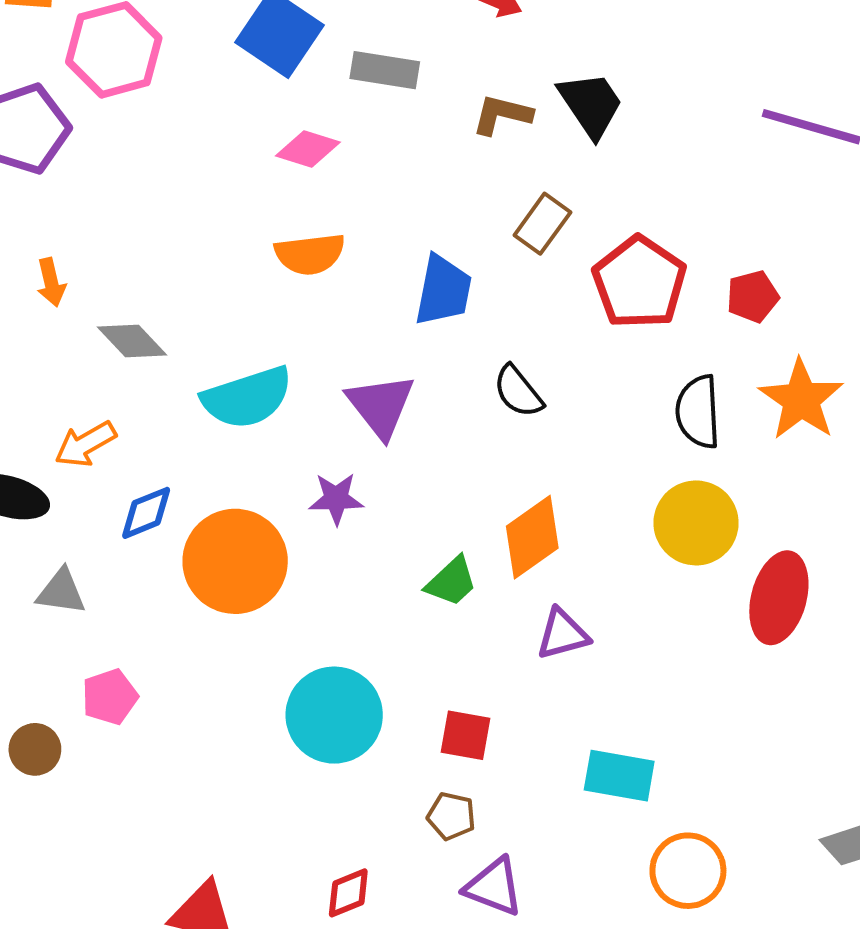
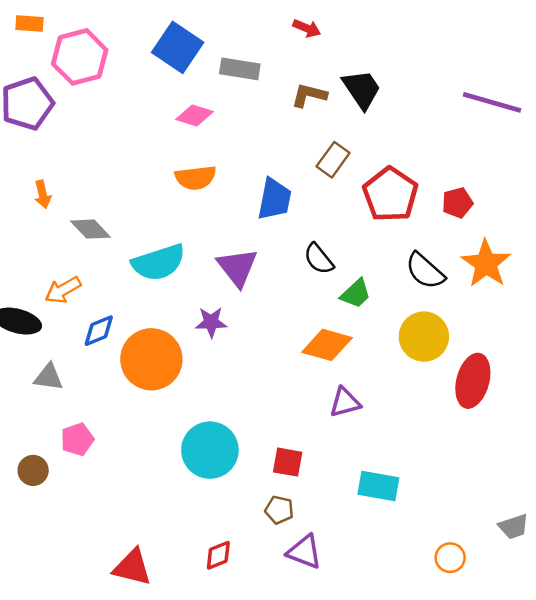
black semicircle: (698, 412) -> (425, 271), turned -45
orange diamond: (532, 537) -> (327, 345), turned 51
green trapezoid: (451, 582) -> (356, 294), moved
orange circle: (688, 871) -> (450, 558), moved, size x0.7

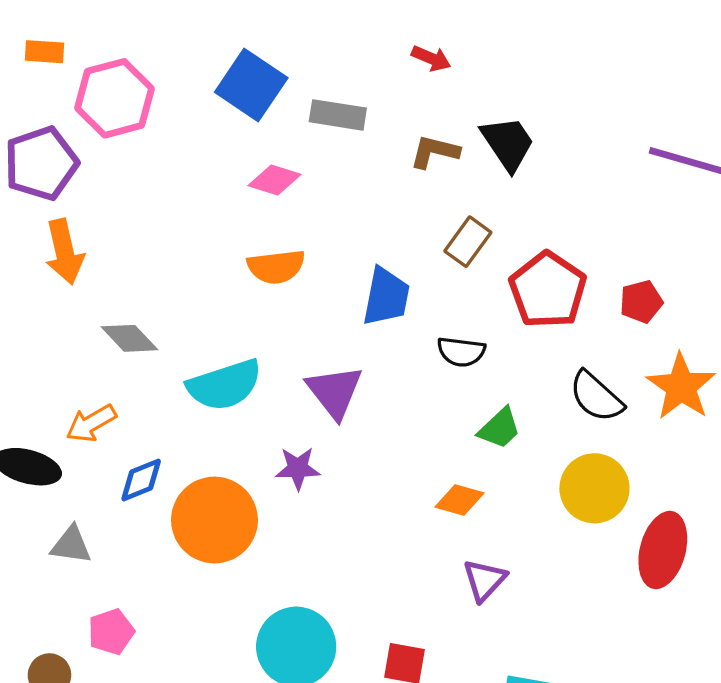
orange arrow: (43, 194) -> (64, 252), moved, size x1.6
black semicircle: (319, 259) -> (461, 352), moved, turned -44
orange diamond: (327, 345) -> (459, 500), size x0.7
purple triangle: (345, 402) -> (484, 580), turned -32

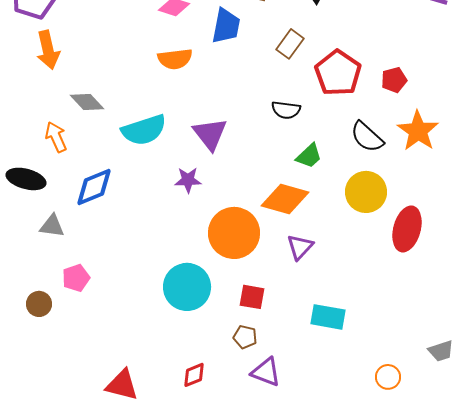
blue trapezoid: (386, 297) -> (226, 26), moved
orange arrow: (91, 423) -> (56, 137), moved, turned 96
blue diamond: (141, 480) -> (94, 187), size x1.4
orange diamond: (459, 500) -> (285, 199), size x1.6
orange circle: (214, 520) -> (234, 233), moved

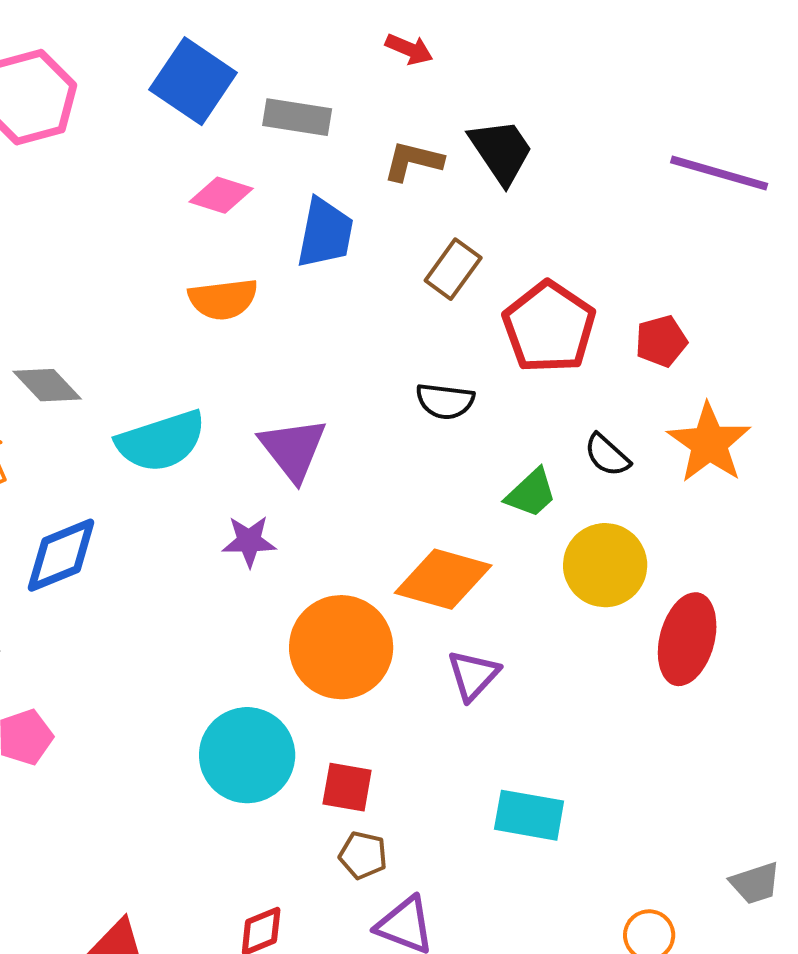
black semicircle: (367, 137) -> (607, 455), size x0.7
green trapezoid: (309, 156) -> (531, 493), moved
red square: (252, 297) -> (347, 787), moved

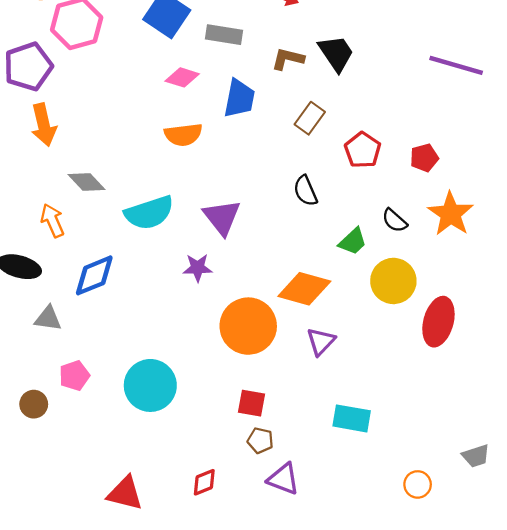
red pentagon: (549, 327) -> (363, 150), size x0.7
black semicircle: (445, 401) -> (305, 191), turned 60
cyan circle: (247, 755) -> (150, 385), moved

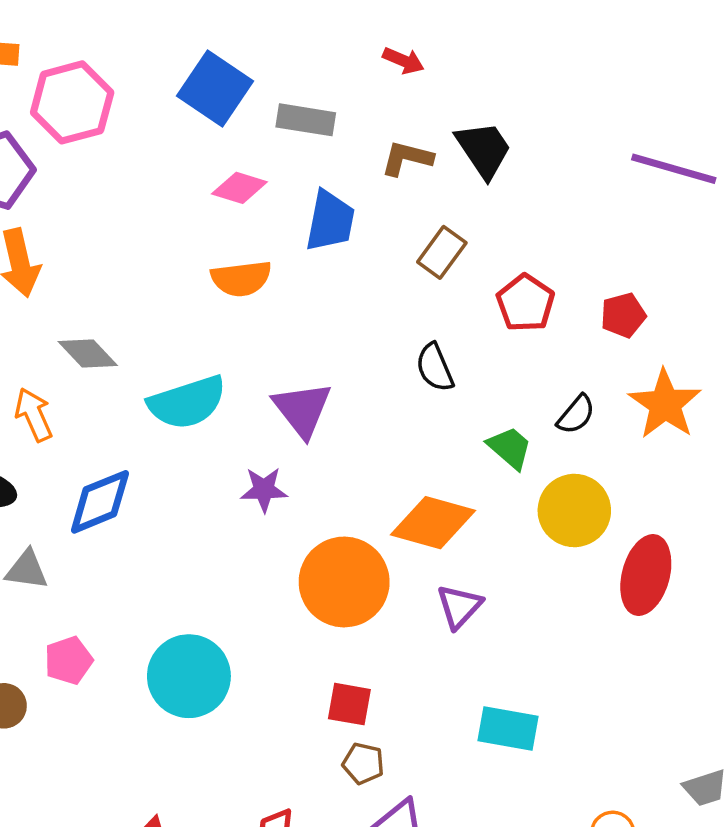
black semicircle: (394, 220) -> (576, 415), turned -92
green trapezoid: (353, 241) -> (510, 448), turned -96

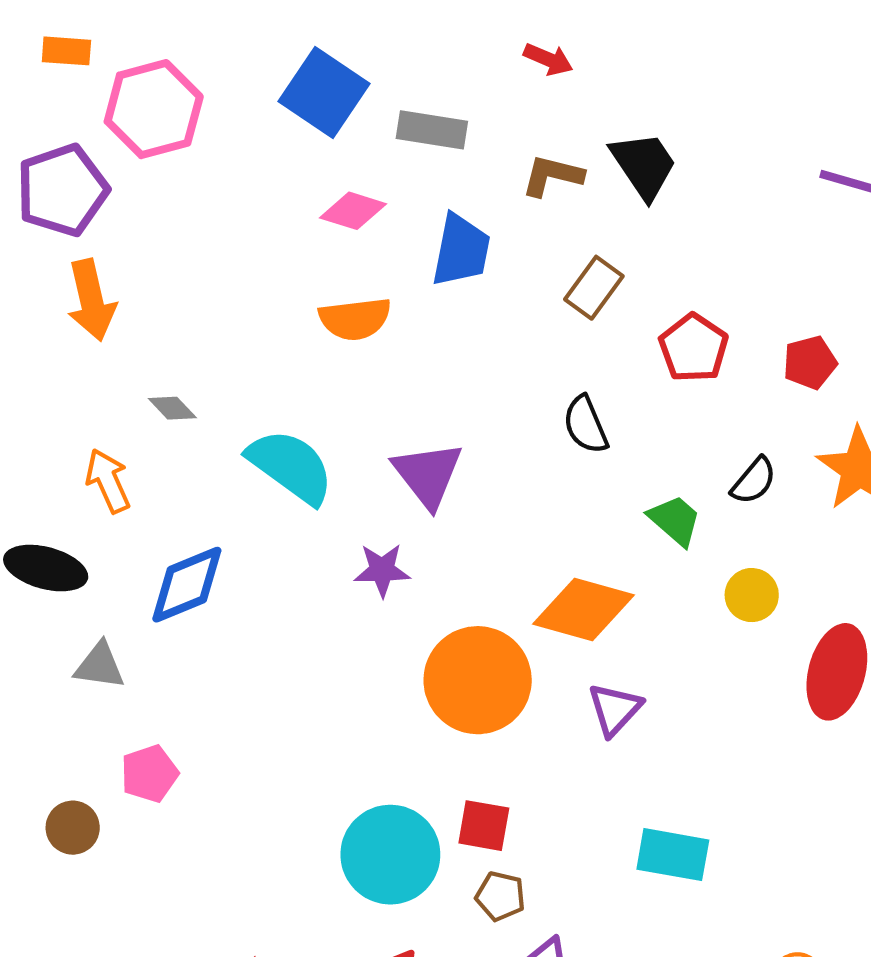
gray diamond: (88, 354) -> (172, 408), size x0.7
cyan semicircle: (187, 402) -> (291, 466), turned -126
yellow circle: (574, 510) -> (752, 595), size x0.6
cyan circle: (189, 676) -> (390, 855), moved

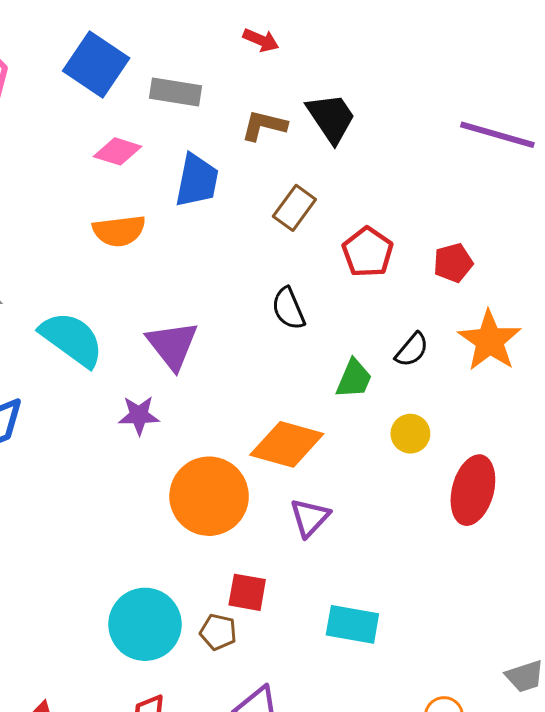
green trapezoid: (675, 520) -> (354, 379), turned 72
red square: (484, 826) -> (247, 592), moved
brown pentagon: (500, 896) -> (218, 632), moved

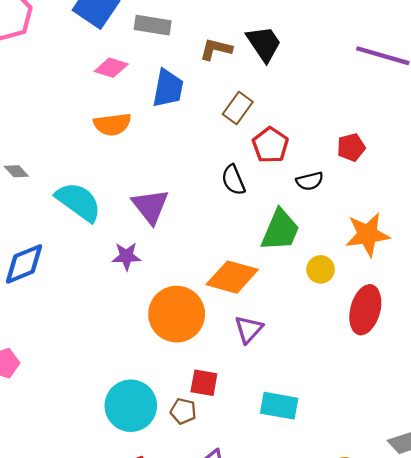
red pentagon: (368, 252) -> (270, 145), moved
orange star: (490, 341) -> (367, 234), moved, turned 30
black semicircle: (412, 350) -> (310, 181), moved, turned 36
green trapezoid: (354, 379) -> (280, 230), size x1.5

